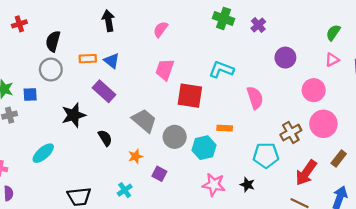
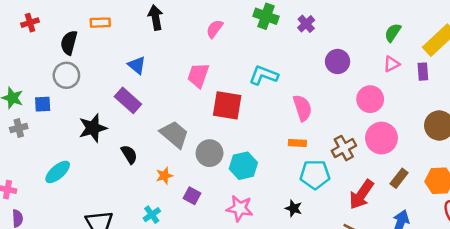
black arrow: (108, 21) -> (156, 18), moved
pink semicircle: (161, 29) -> (215, 29), moved
orange rectangle: (88, 59) -> (100, 23), moved
orange rectangle: (225, 128) -> (297, 143), moved
pink star: (214, 185) -> (240, 208), moved

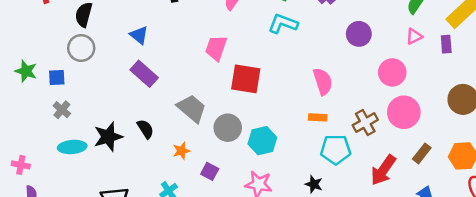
blue triangle: (137, 65) -> (139, 35), moved
cyan L-shape: (263, 75) -> (283, 24), moved
gray cross: (19, 128) -> (62, 110), moved, turned -36
black star: (93, 128) -> (108, 137), moved
cyan ellipse: (58, 172) -> (72, 147), turned 36

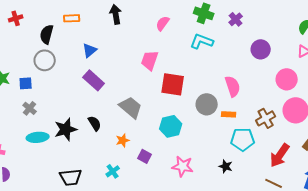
blue triangle: (139, 35) -> (90, 50), turned 42
gray circle: (228, 128) -> (207, 104), moved
cyan hexagon: (262, 141) -> (171, 126), moved

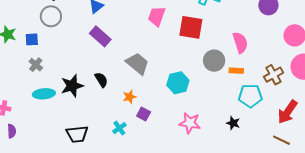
red square: (173, 84) -> (191, 27), moved
purple square: (145, 156) -> (144, 114), moved

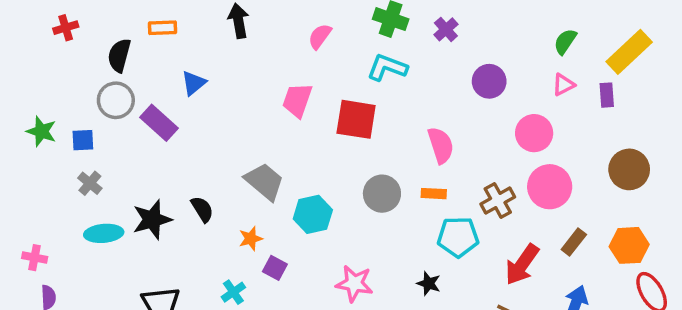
purple rectangle: (100, 36) -> (159, 123), moved
gray circle: (214, 61) -> (382, 194), moved
cyan hexagon: (178, 83) -> (313, 214), moved

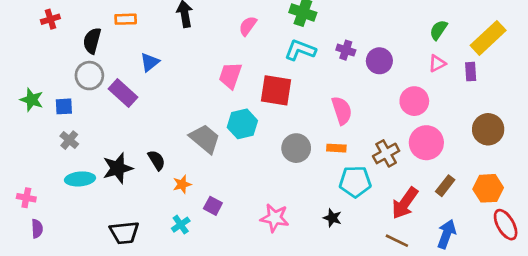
purple cross: (446, 29) -> (346, 50), moved, turned -30
cyan hexagon: (313, 214) -> (242, 124), moved
orange star: (251, 239) -> (182, 184), moved

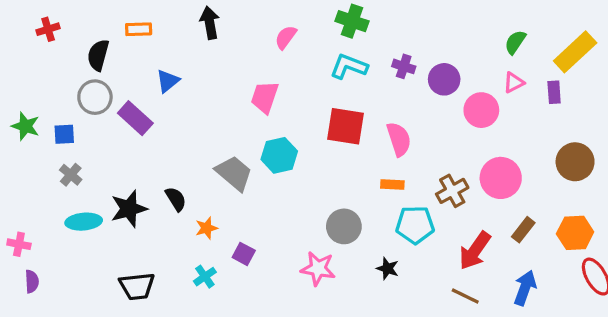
red square: (276, 90) -> (346, 126), moved
pink circle: (414, 101) -> (481, 110), moved
gray circle: (296, 148) -> (344, 226), moved

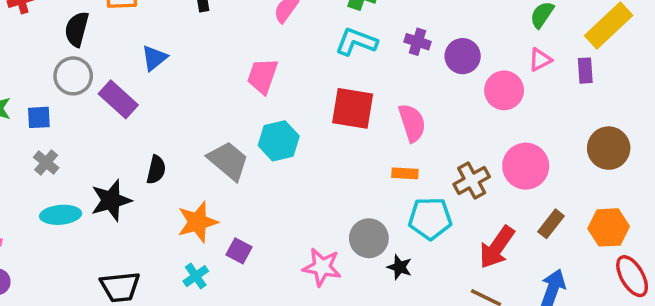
black semicircle: (176, 199) -> (156, 170), moved, turned 45
gray circle: (344, 226) -> (369, 238), moved
orange star: (206, 228) -> (198, 222), size x1.6

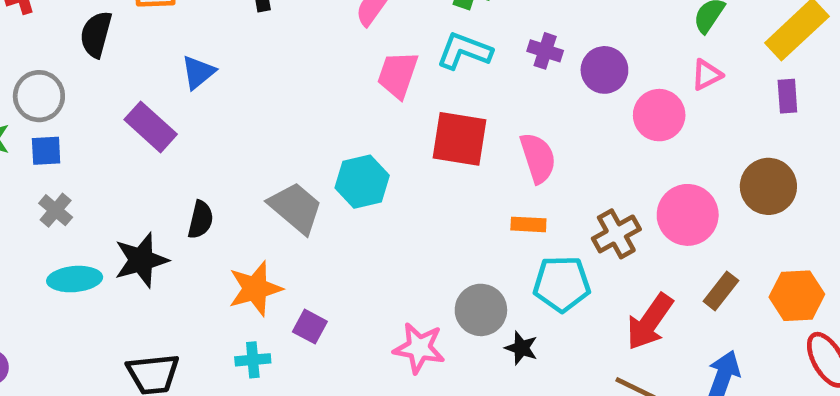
purple rectangle: (585, 71) -> (787, 96), moved
gray circle: (73, 76) -> (39, 96), moved
pink trapezoid: (262, 76) -> (398, 75), moved
brown circle: (609, 148) -> (768, 186), moved
cyan cross: (196, 276) -> (253, 360), turned 30

